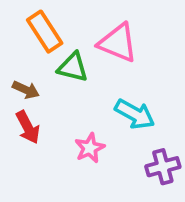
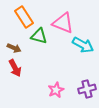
cyan arrow: (135, 114) -> (83, 45), moved
pink star: (90, 148) -> (56, 90), moved

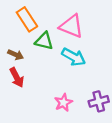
cyan arrow: (83, 45) -> (74, 57), moved

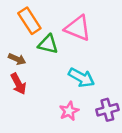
cyan arrow: (74, 57) -> (81, 78), moved

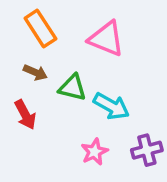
green triangle: (48, 44) -> (73, 88), moved
brown arrow: (17, 59) -> (35, 72), moved

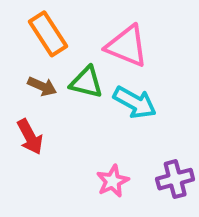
green triangle: (73, 88) -> (86, 82), moved
cyan arrow: (111, 106) -> (135, 102), moved

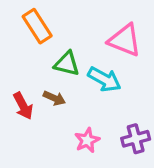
pink triangle: (127, 46) -> (125, 40), moved
brown arrow: (42, 86) -> (54, 98), moved

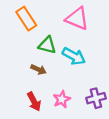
pink triangle: (125, 40) -> (77, 19), moved
red arrow: (23, 106) -> (34, 102), moved

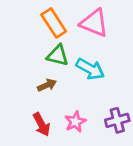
orange rectangle: (26, 19) -> (54, 23), moved
brown arrow: (38, 69) -> (47, 85), turned -48

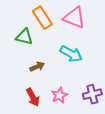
green triangle: (58, 55) -> (24, 37), moved

